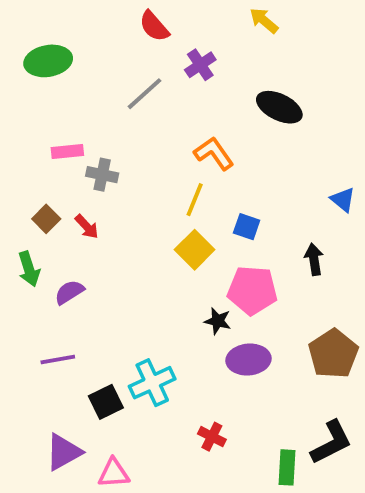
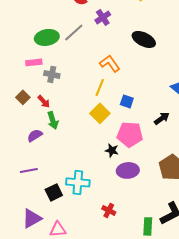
green ellipse: (48, 61) -> (47, 37), moved
black arrow: (314, 259) -> (162, 118), turned 63
green arrow: (29, 269) -> (53, 120), moved
cyan cross: (152, 383) -> (78, 182), turned 30

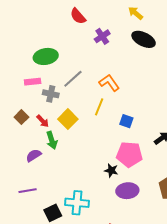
gray line: (74, 32) -> (73, 79), moved
black ellipse: (144, 39) -> (144, 39), moved
yellow square: (100, 113) -> (68, 119), moved

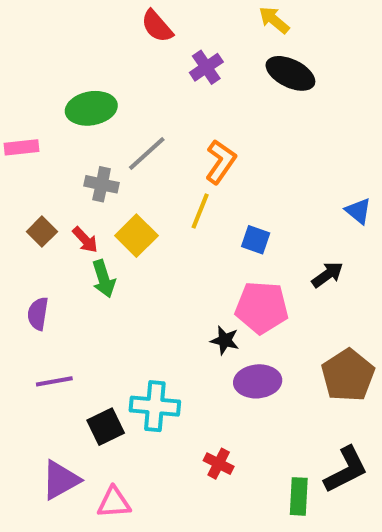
pink rectangle: (33, 82) -> (21, 147), moved
orange L-shape: (109, 83) -> (221, 162), turned 70
purple semicircle: (34, 155) -> (38, 314), moved, turned -49

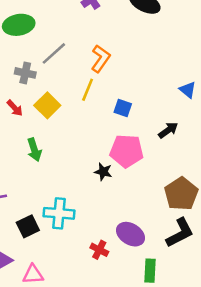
green arrow: (104, 279) -> (34, 150), moved
purple ellipse: (258, 381) -> (130, 234), moved, turned 36
black L-shape: (346, 470) -> (180, 233), moved

